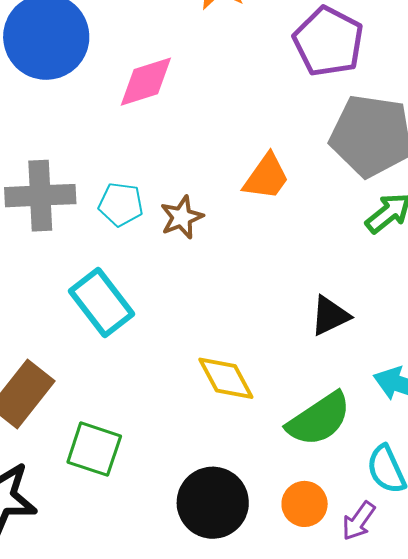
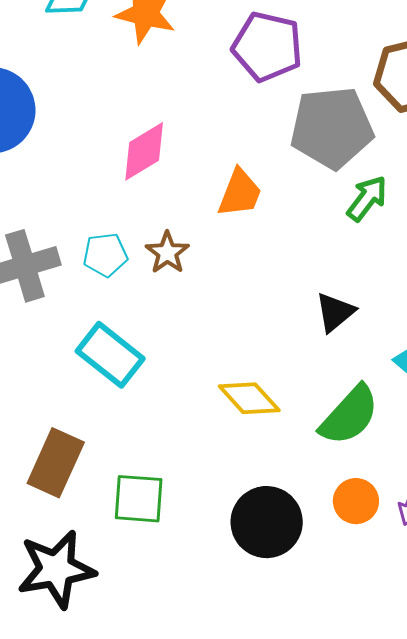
pink diamond: (146, 82) -> (144, 151), moved

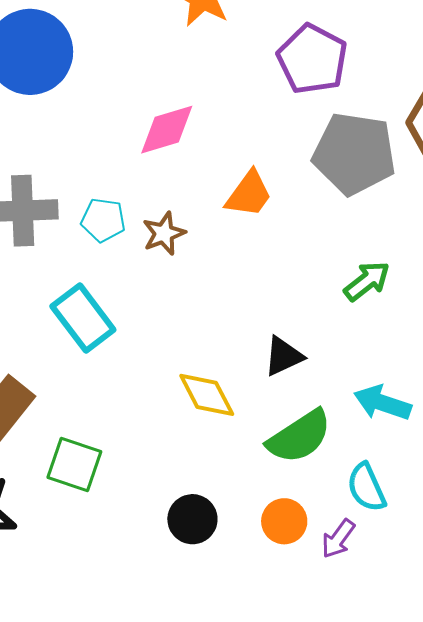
green arrow: (367, 198) -> (367, 281), moved
black triangle: (335, 312) -> (283, 356), moved
black circle: (267, 522) -> (192, 519), size x0.7

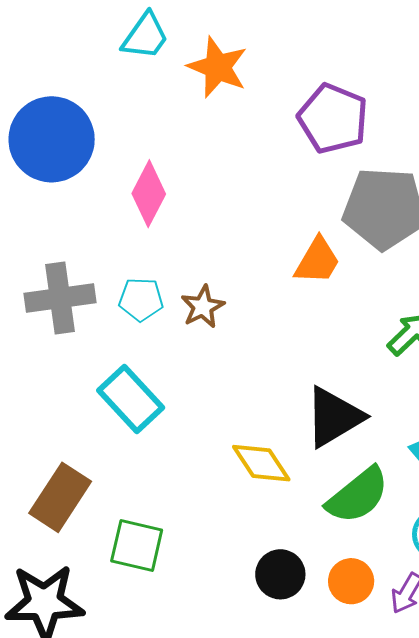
pink diamond: (167, 130) -> (149, 194), moved, turned -40
orange trapezoid: (249, 194) -> (317, 261), moved
black triangle: (283, 356) -> (334, 417), size x1.5
black circle: (192, 519) -> (280, 574), moved

